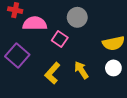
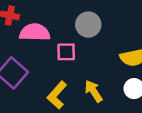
pink square: (60, 39) -> (66, 52), turned -35

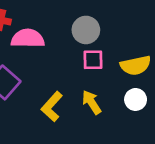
pink square: (66, 52) -> (93, 60), moved

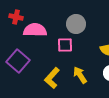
pink square: (93, 60) -> (65, 45), moved

